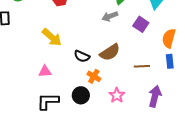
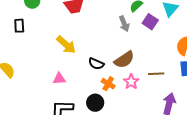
gray arrow: (110, 16) -> (124, 24), turned -91
purple square: (141, 24) -> (150, 22), moved
pink star: (117, 95) -> (131, 82), moved

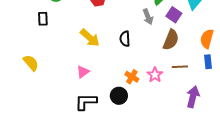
brown semicircle: (124, 60) -> (171, 40), moved, turned -35
black semicircle: (96, 64) -> (125, 39), moved, turned 63
pink triangle: (59, 79) -> (83, 72), turned -32

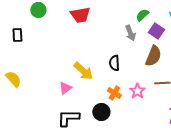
black rectangle: (43, 19) -> (17, 35), moved
yellow arrow: (90, 38) -> (83, 71), moved
black semicircle: (125, 39) -> (114, 63), moved

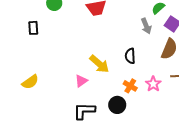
yellow semicircle: (13, 79) -> (30, 82), moved, turned 96

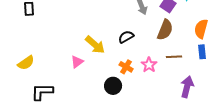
black semicircle: (130, 56) -> (126, 37), turned 63
black L-shape: (84, 111) -> (42, 92), moved

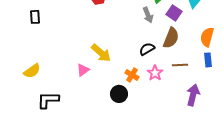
black semicircle: (126, 37) -> (147, 49), moved

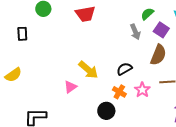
black semicircle: (147, 49) -> (124, 69), moved
yellow semicircle: (32, 71) -> (13, 75), moved

